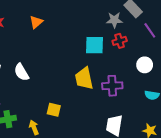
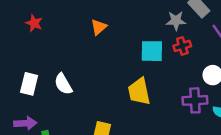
orange triangle: (36, 22) -> (99, 27), moved
purple cross: (112, 86) -> (195, 100), moved

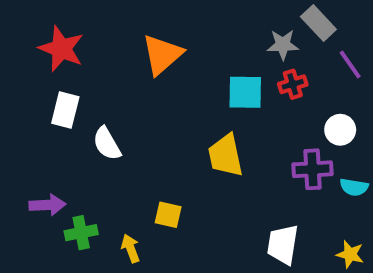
red star: (34, 23) -> (61, 49), size x1.6
orange triangle: (99, 27) -> (162, 55), size x1.6
white rectangle: (29, 84) -> (65, 110), moved

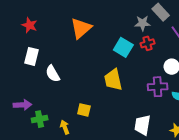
red star: (61, 49) -> (29, 25), size x0.7
cyan square: (245, 92) -> (123, 47), turned 30

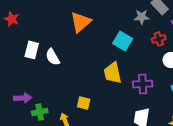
red star: (29, 25) -> (12, 19), moved
red cross: (147, 43) -> (159, 39), moved
white semicircle: (53, 74) -> (53, 57), moved
purple cross: (158, 87) -> (143, 84), moved

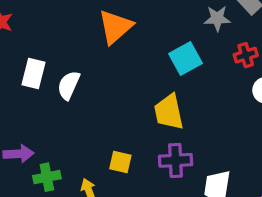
cyan square: (123, 41) -> (186, 58), turned 30
white semicircle: (53, 57) -> (69, 85), turned 54
purple cross: (143, 84) -> (176, 160), moved

